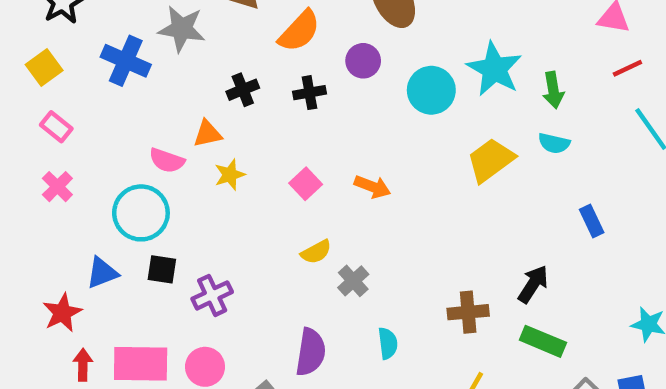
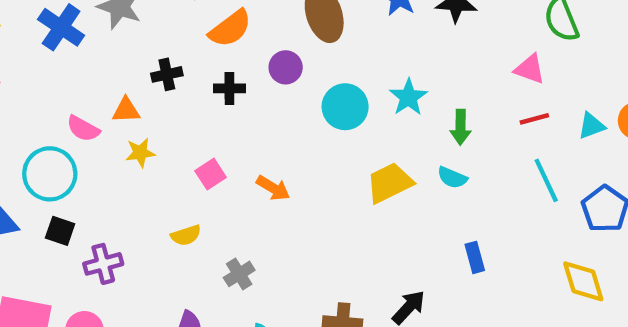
cyan star: (494, 69) -> (408, 97), size x0.7
yellow semicircle: (316, 252) -> (186, 235), moved

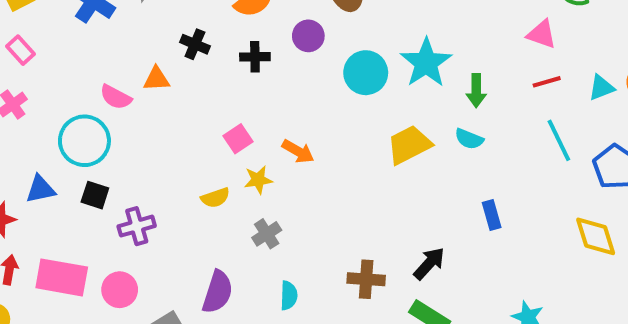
black cross: (167, 74) -> (195, 44), turned 36
cyan star: (408, 97) -> (426, 63), size x1.4
yellow star: (140, 153) -> (258, 180), moved

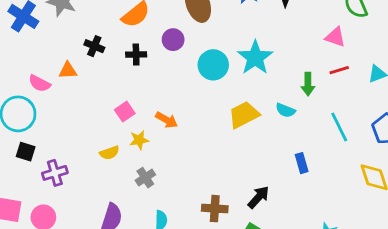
green arrow: (476, 91) -> (308, 84), moved
cyan line: (559, 140) -> (339, 127), moved

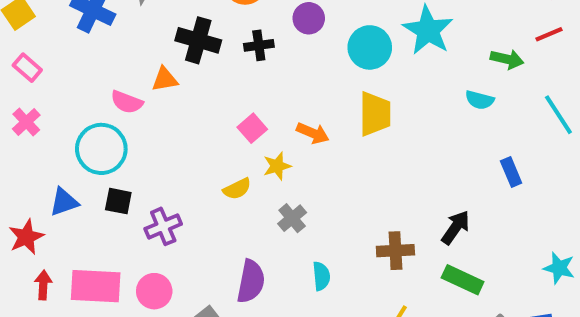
black cross: (94, 46) -> (198, 40), size x1.5
green arrow: (308, 84) -> (507, 59), turned -70
yellow trapezoid: (244, 115) -> (375, 114), moved, turned 124

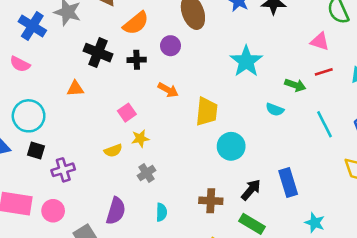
cyan circle: (370, 47) -> (231, 146), moved
orange triangle: (165, 79) -> (75, 89), moved
pink semicircle: (127, 102) -> (20, 64), moved
orange arrow: (313, 133) -> (168, 90), moved
blue rectangle: (511, 172) -> (288, 183), moved, size x1.5

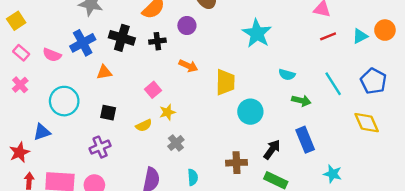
blue cross: (32, 26) -> (83, 43), moved, turned 35
green arrow: (295, 85) -> (301, 101), moved
black square: (36, 150) -> (108, 113), moved

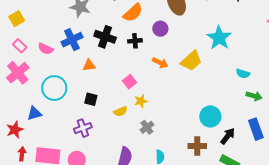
yellow trapezoid: (225, 82) -> (191, 61), moved, turned 45
pink cross: (20, 85) -> (18, 73), size x1.6
cyan circle: (250, 112) -> (210, 116), moved

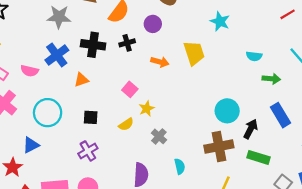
cyan star: (219, 38) -> (220, 21), size x0.7
yellow trapezoid: (191, 61) -> (194, 53), turned -55
brown cross: (197, 146) -> (219, 146), size x1.4

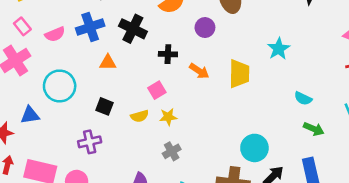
black cross: (127, 43) -> (168, 54), moved
pink semicircle: (30, 71) -> (55, 34), turned -54
yellow semicircle: (126, 124) -> (140, 116), moved

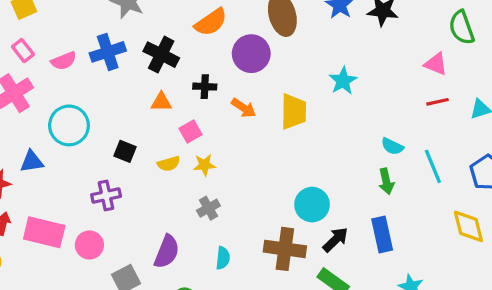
purple circle: (205, 28) -> (251, 54), size x1.5
orange triangle: (108, 63) -> (161, 102), moved
cyan semicircle: (303, 98) -> (392, 146), moved
green arrow: (314, 129) -> (386, 181), turned 54

